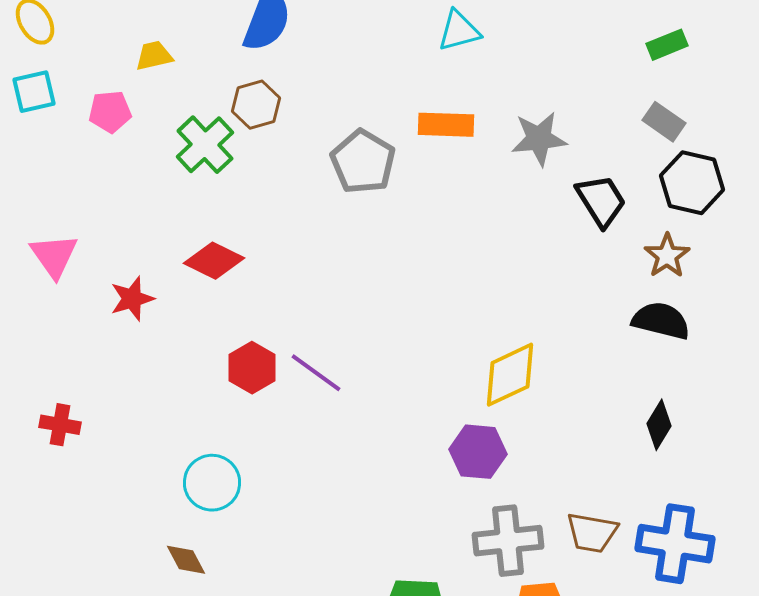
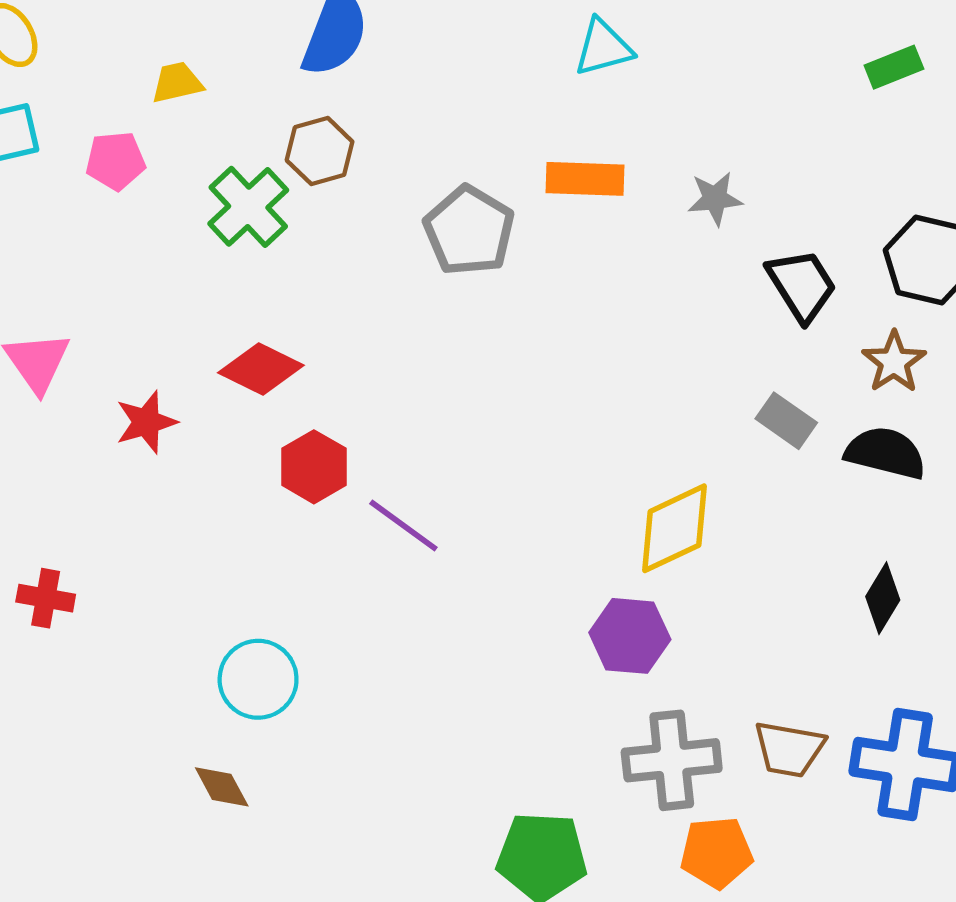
gray rectangle: (664, 122) -> (786, 421), moved
gray star: (539, 139) -> (715, 198), size x0.7
red hexagon: (252, 368) -> (314, 467), moved

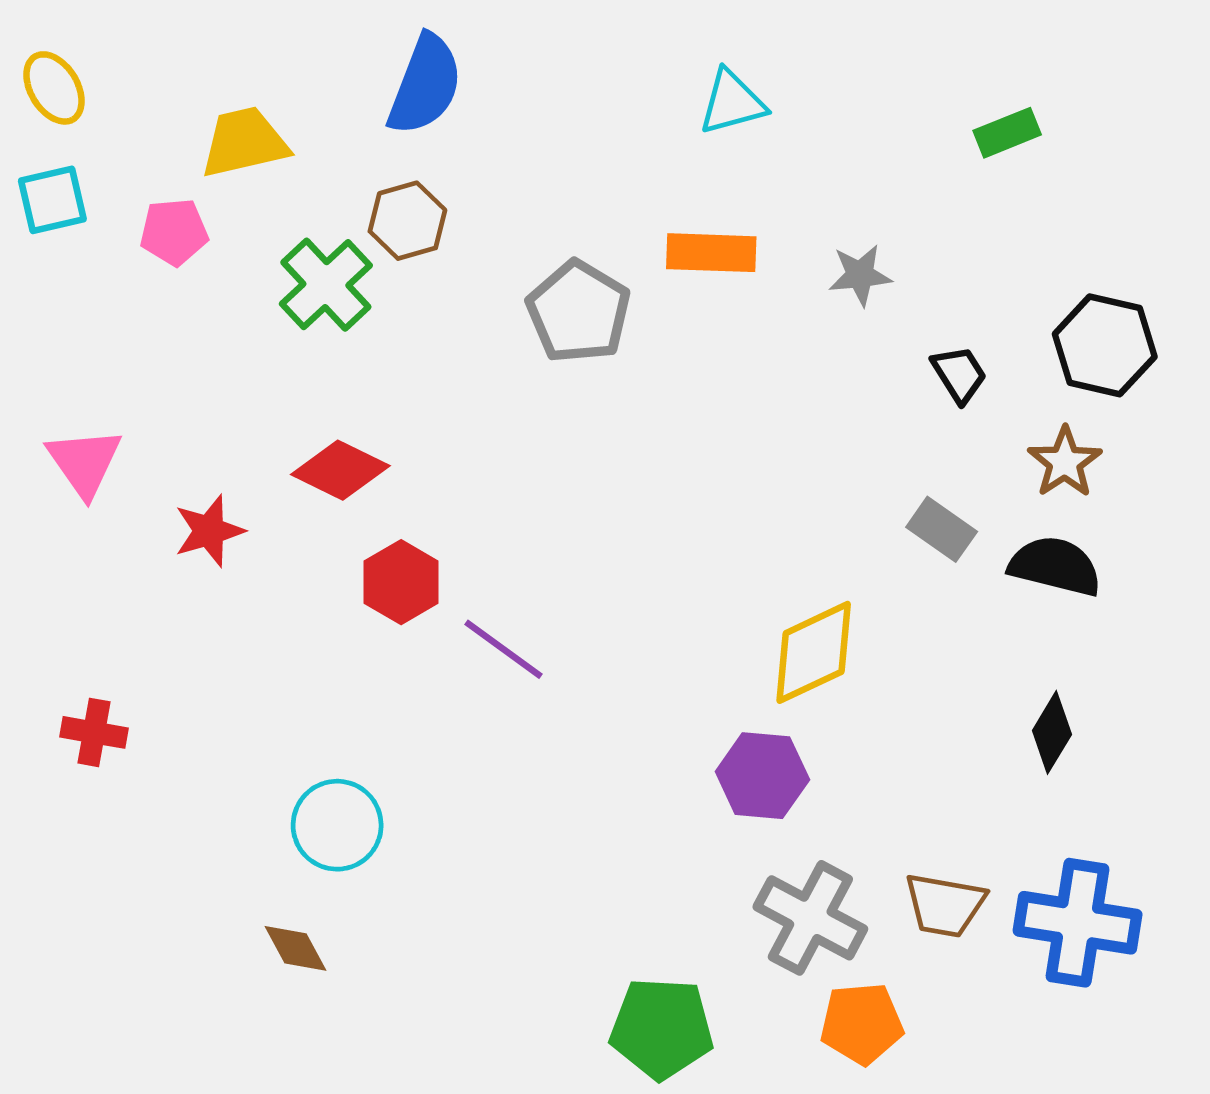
green rectangle: (894, 67) -> (1007, 133), moved
yellow trapezoid: (177, 83) -> (244, 142), size x1.5
black trapezoid: (802, 285) -> (959, 374), size x0.7
gray cross: (672, 760) -> (810, 918), turned 34

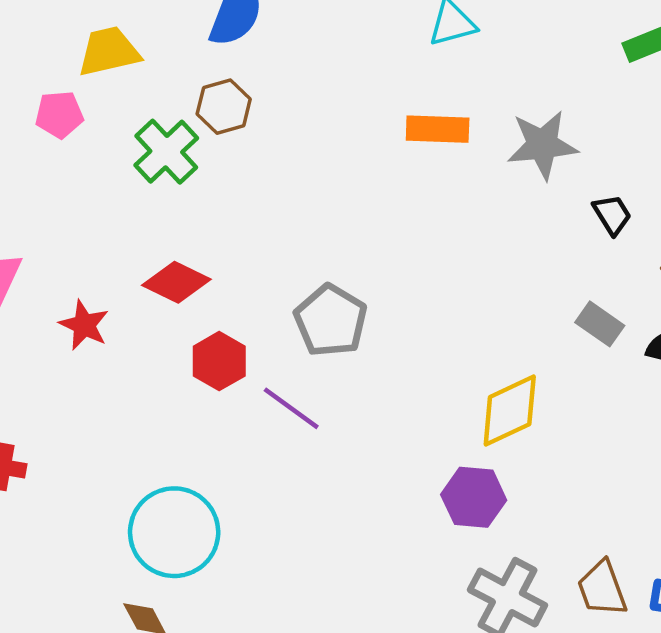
gray star: (860, 275) -> (542, 145), size x1.6
gray pentagon: (579, 312) -> (331, 321), moved
red star: (209, 531) -> (84, 325), turned -30
cyan circle: (337, 825) -> (174, 532), size x1.4
brown trapezoid: (945, 905) -> (602, 589), turned 60

